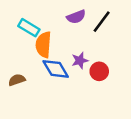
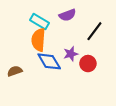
black line: (102, 22) -> (94, 31), moved
cyan rectangle: (29, 28) -> (39, 22), moved

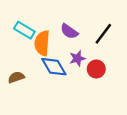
purple semicircle: (67, 15) -> (69, 31), moved, turned 56
cyan rectangle: (39, 22) -> (24, 30), moved

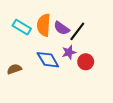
black line: (103, 34) -> (77, 31), moved
orange semicircle: (42, 43) -> (44, 25), moved

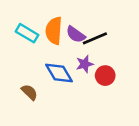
black line: (77, 31) -> (95, 38), turned 30
brown semicircle: (14, 69) -> (29, 92), moved, turned 64

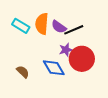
blue diamond: (59, 73) -> (54, 68), moved
red circle: (105, 76) -> (82, 59), size x1.6

